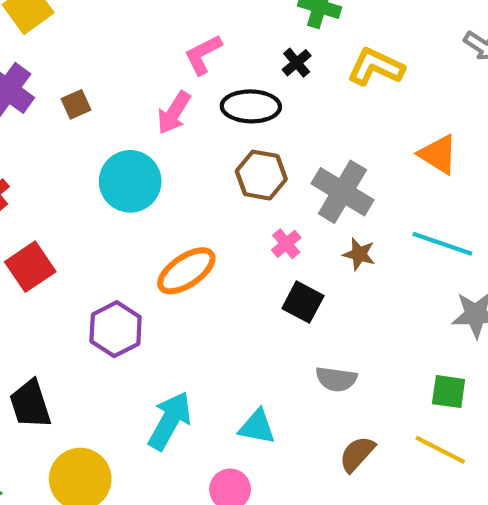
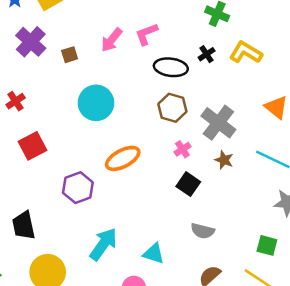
black cross: (297, 63) -> (207, 54), moved
pink arrow: (174, 113) -> (112, 40), moved

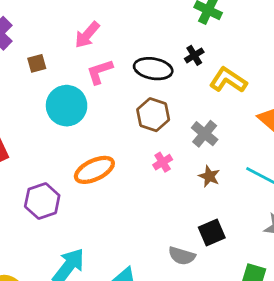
pink L-shape: (146, 34) -> (100, 72), moved
yellow L-shape: (246, 52) -> (228, 80), moved
brown square: (70, 55) -> (37, 63), moved
gray cross: (218, 123) -> (205, 134), size x0.7
black square: (188, 184) -> (212, 233), moved, turned 30

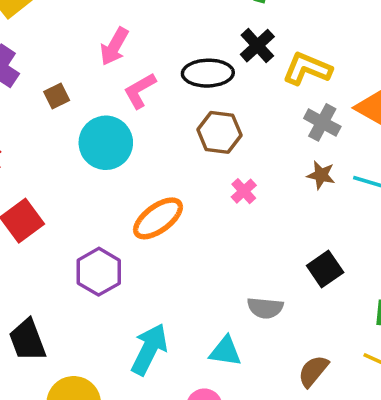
black cross: (194, 55) -> (257, 46), size x1.4
gray cross: (205, 134) -> (322, 122), moved
brown star: (209, 176) -> (321, 175), moved
gray semicircle: (182, 256) -> (265, 308), moved

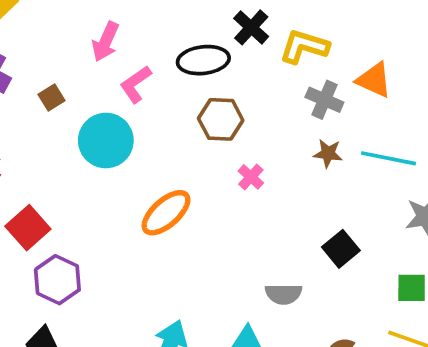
purple hexagon: (99, 272) -> (57, 280), moved

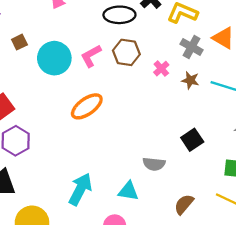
pink L-shape: (136, 84) -> (91, 56), moved
brown square: (51, 97) -> (19, 42), moved
pink cross: (251, 177) -> (161, 69), moved

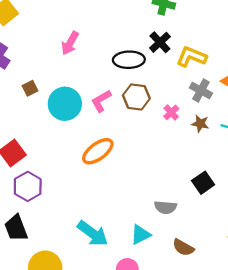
cyan arrow: (80, 189) -> (93, 234), turned 100
cyan triangle: (128, 191) -> (141, 235), turned -35
brown semicircle: (184, 204) -> (183, 247), moved, turned -100

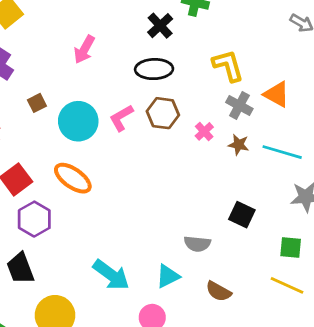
black cross: (160, 42) -> (160, 26), moved
yellow L-shape: (191, 57) -> (228, 66), turned 52
orange ellipse: (98, 151) -> (73, 178), moved, turned 72
black square: (203, 183) -> (242, 215), turned -30

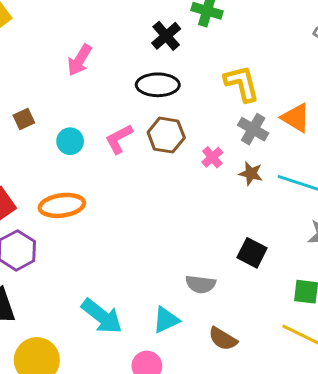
cyan circle: (78, 121) -> (70, 141), size x0.6
orange ellipse: (73, 178) -> (62, 205), turned -45

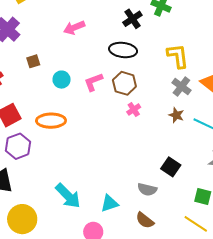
pink arrow: (79, 60) -> (74, 28), turned 30
pink cross: (212, 157) -> (134, 109), moved
gray semicircle: (201, 284) -> (147, 189), moved

